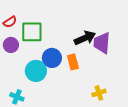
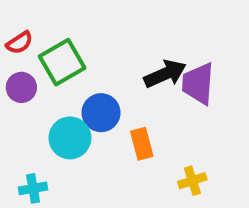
green square: (32, 32) -> (62, 62), turned -30
orange rectangle: (73, 62) -> (142, 144), moved
cyan cross: (17, 97) -> (33, 188), turned -32

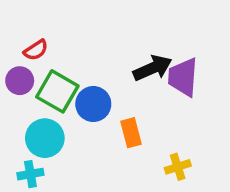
red semicircle: (19, 43) -> (36, 50), moved
green square: (62, 62) -> (57, 91), moved, turned -30
cyan circle: (70, 138) -> (45, 138), moved

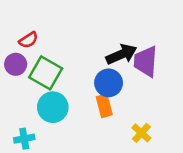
blue circle: (93, 104) -> (109, 83), moved
cyan circle: (45, 138) -> (53, 107), moved
yellow cross: (178, 167) -> (141, 133), turned -30

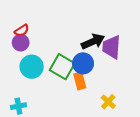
purple circle: (16, 64) -> (21, 43), moved
green square: (46, 73) -> (62, 67), moved
cyan circle: (53, 107) -> (32, 67), moved

